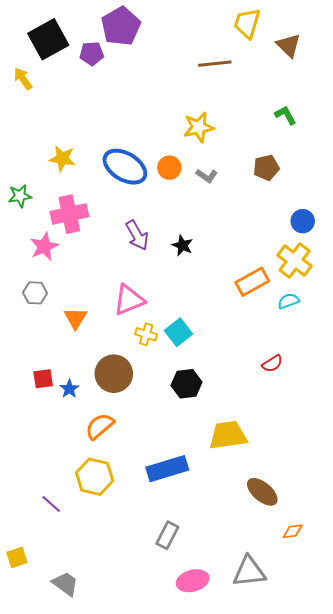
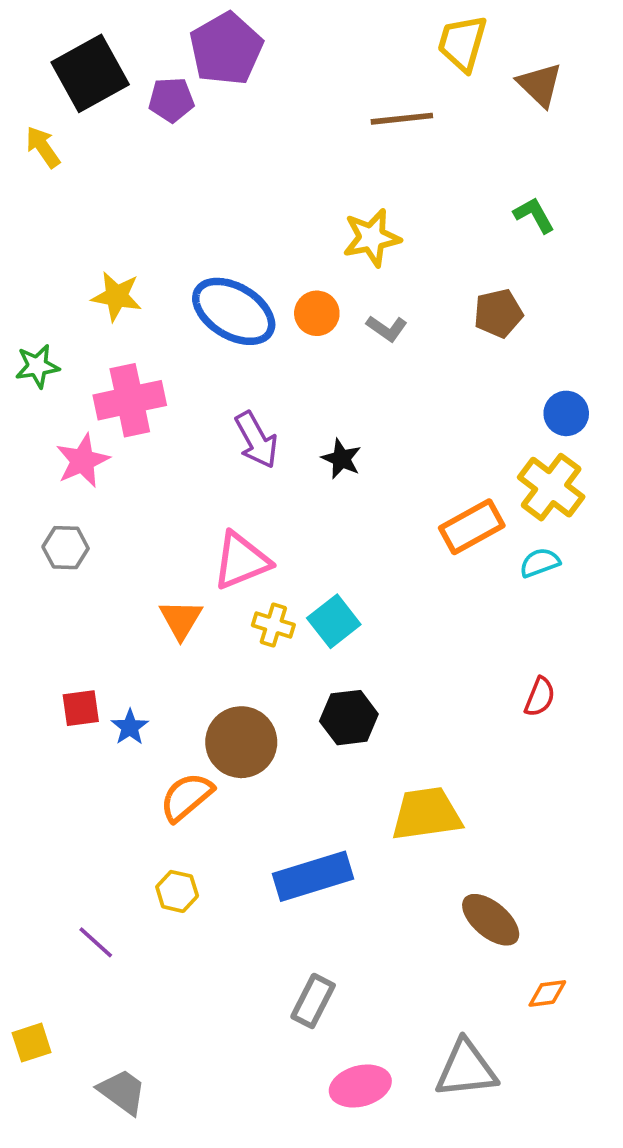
orange triangle: (75, 318) -> (181, 619), moved
red semicircle: (272, 364) -> (540, 697), moved, turned -35
brown circle: (114, 374) -> (241, 742), moved
yellow hexagon: (95, 477) -> (177, 891), size x0.6

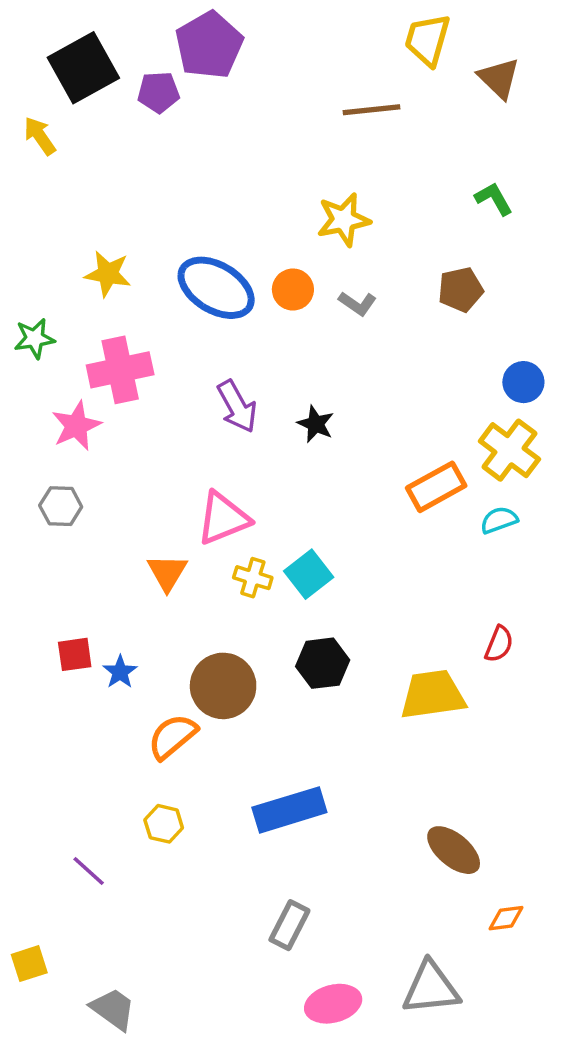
yellow trapezoid: (426, 814) -> (433, 695), moved

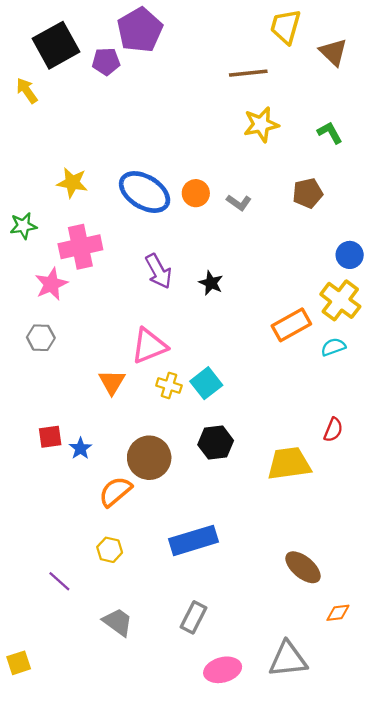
yellow star: (344, 220) -> (261, 124), moved
yellow square: (29, 964) -> (19, 663), moved
gray trapezoid: (113, 1009) -> (118, 622), moved

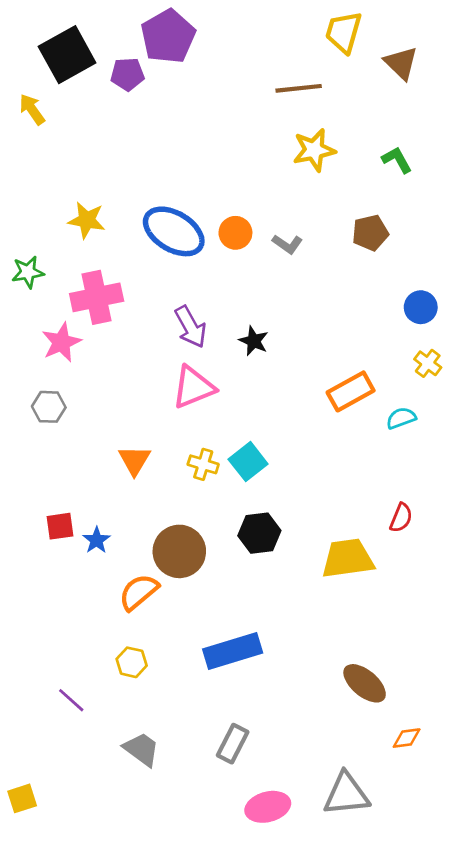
yellow cross: (340, 300) -> (428, 363), moved, size x0.6
pink triangle: (149, 346) -> (193, 387), moved

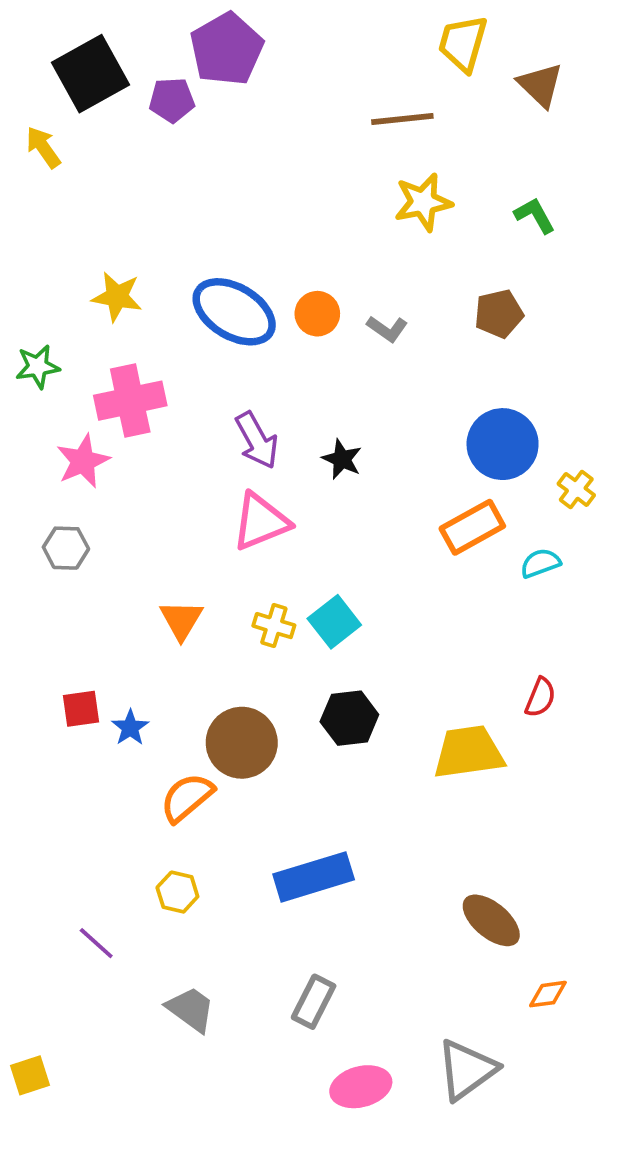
blue circle: (421, 307) -> (503, 444), moved, size x1.6
gray triangle: (346, 794) -> (467, 1070), turned -30

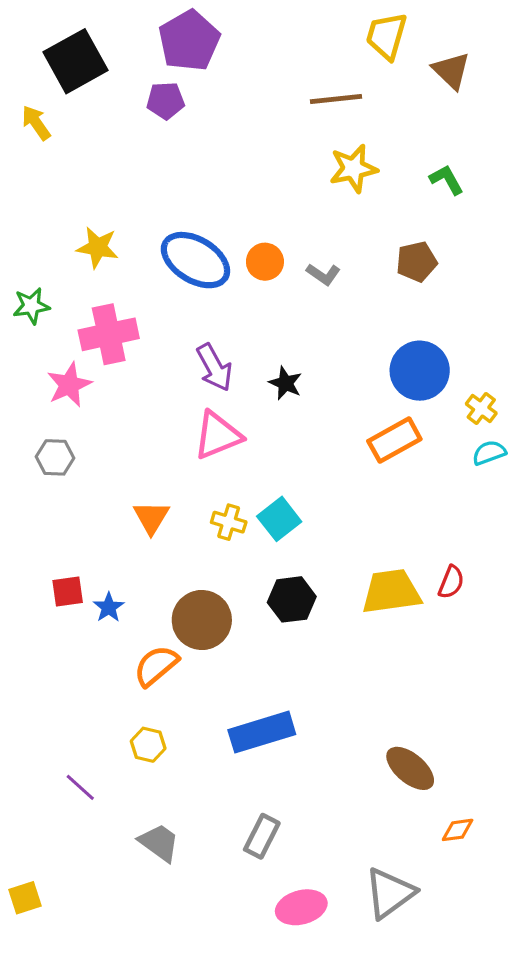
purple pentagon: (172, 100) -> (165, 101), moved
cyan semicircle: (540, 563) -> (489, 453), moved
yellow trapezoid: (469, 752) -> (391, 592), moved

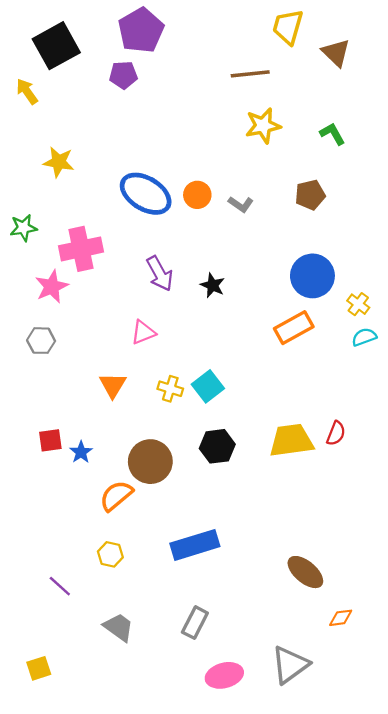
yellow star: (98, 247) -> (59, 162), moved
pink triangle: (218, 435) -> (143, 332), moved, size x0.7
yellow square: (25, 898) -> (39, 668), moved

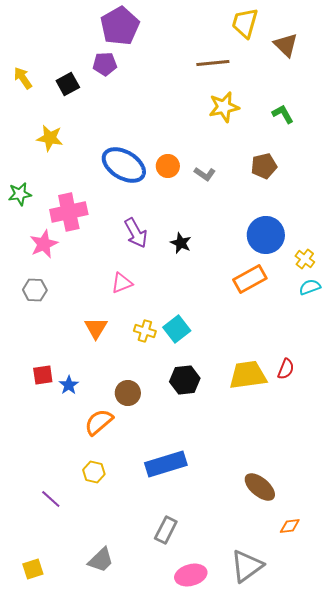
black square: (56, 46) -> (68, 84), moved, size x0.6
brown circle: (150, 462) -> (128, 393), size x0.7
gray trapezoid: (119, 627) -> (101, 560), moved, turned 100

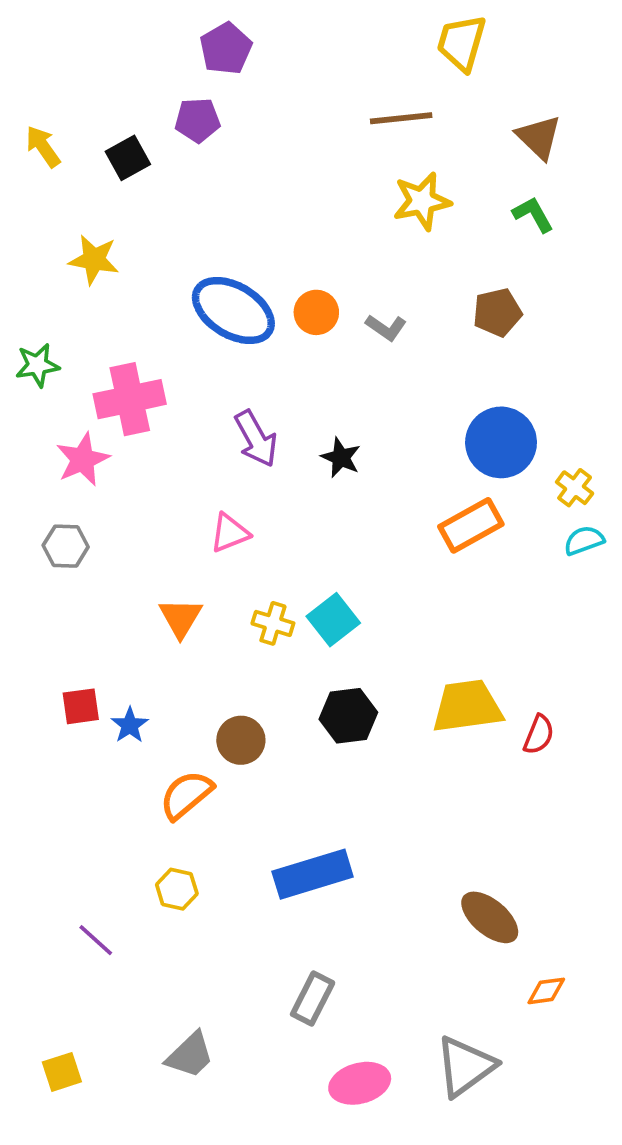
purple pentagon: (120, 26) -> (226, 49), size x0.7
brown triangle: (286, 45) -> (539, 137), moved
red semicircle: (286, 369) -> (539, 735), moved

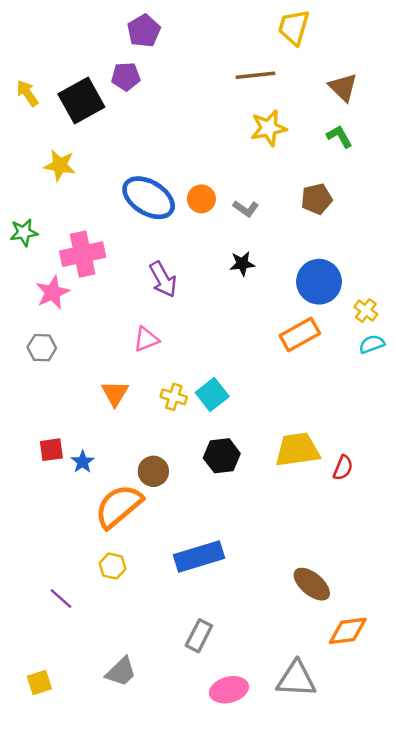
black square: (128, 158) -> (81, 100), size x1.6
black star: (341, 458) -> (242, 264), moved, turned -30
orange semicircle: (186, 795) -> (119, 506), size x1.4
orange diamond: (546, 991) -> (348, 631), size x1.6
gray triangle: (465, 1066) -> (296, 679), turned 39

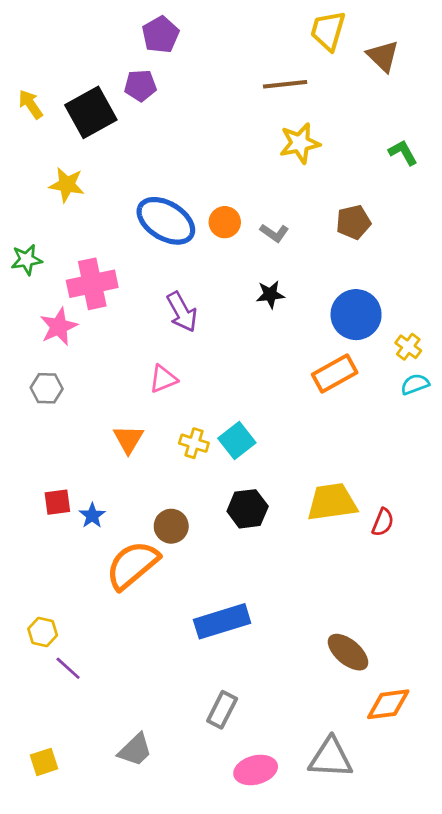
brown triangle: (343, 87) -> (383, 56), moved
green L-shape: (339, 136) -> (403, 153), moved
yellow hexagon: (113, 566) -> (43, 632), moved

